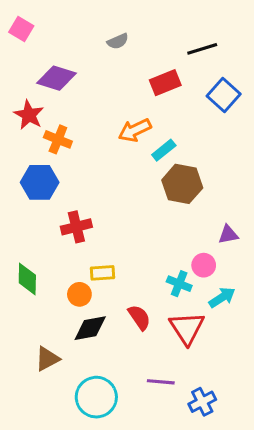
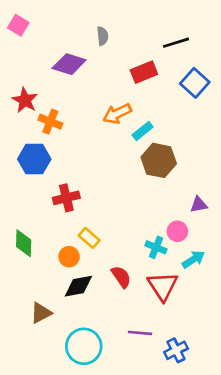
gray semicircle: (118, 41) -> (102, 36), turned -72
purple diamond: (56, 78) -> (69, 64), moved
yellow rectangle: (102, 273) -> (89, 238), turned 45

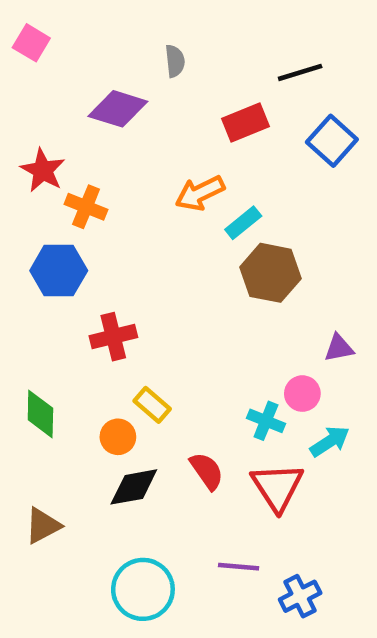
brown triangle: (41, 313) -> (43, 526), moved

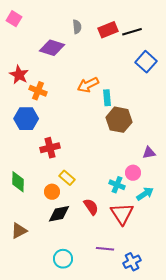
red rectangle: (245, 123) -> (108, 30), moved
cyan rectangle: (243, 223) -> (107, 98), turned -56
cyan circle: (143, 589) -> (63, 259), size x0.7

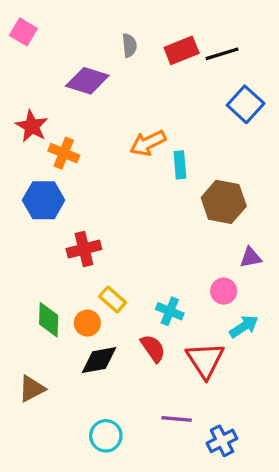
brown hexagon: (119, 120) -> (224, 202), moved
green diamond: (18, 182) -> (49, 320), moved
cyan cross: (117, 185) -> (170, 311), moved

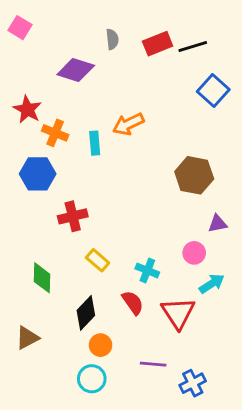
cyan rectangle: (180, 165) -> (95, 143), moved
orange circle: (87, 323) -> (101, 345), moved
black diamond: (99, 360) -> (86, 313), turned -36

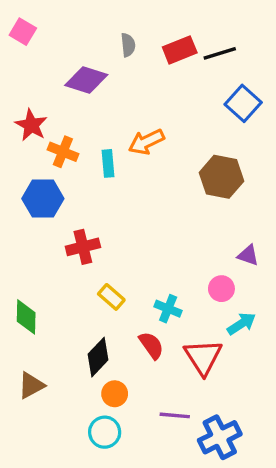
brown hexagon: (194, 175) -> (221, 177), moved
purple triangle: (218, 224) -> (248, 255), turned 30
green diamond: (42, 278) -> (26, 317), moved
blue cross: (193, 383) -> (220, 437), size x1.4

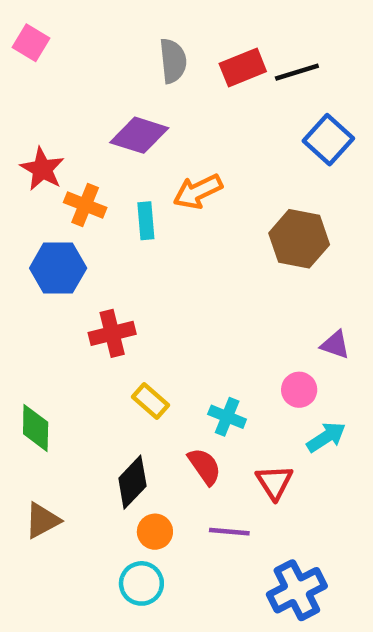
gray semicircle: (128, 45) -> (173, 61), size x1.4
purple diamond: (86, 80) -> (139, 135), moved
red triangle: (203, 357) -> (274, 482), size x0.7
purple line: (175, 415) -> (229, 532), moved

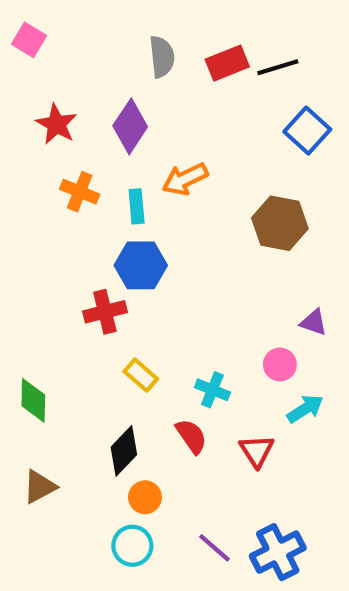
purple diamond: (139, 135) -> (130, 126), turned -74
red star: (42, 169) -> (56, 124), moved
blue hexagon: (58, 268) -> (141, 265), moved
purple line: (229, 532) -> (215, 548), moved, turned 36

